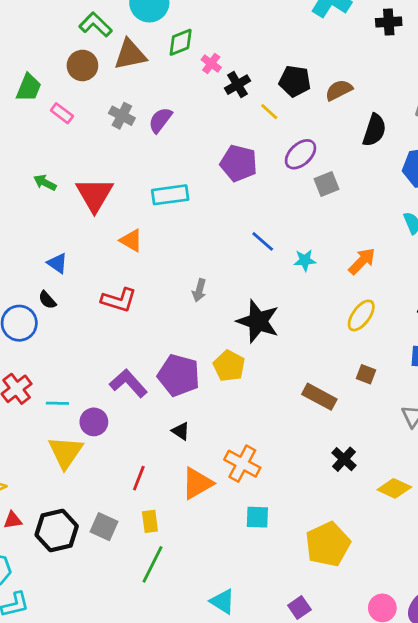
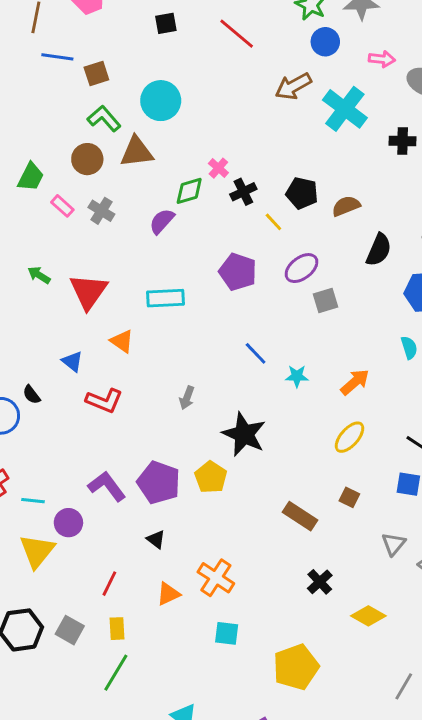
green diamond: (181, 42) -> (189, 191), moved
gray cross: (122, 116) -> (101, 211), moved
blue triangle: (57, 263) -> (72, 361), moved
orange triangle: (197, 483) -> (168, 594), size x0.7

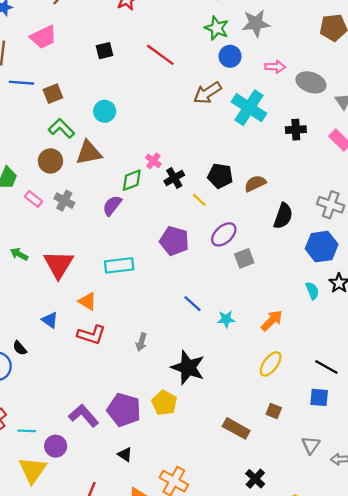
cyan circle: (161, 101) -> (105, 111), size x0.7
red L-shape: (104, 401) -> (91, 335), moved

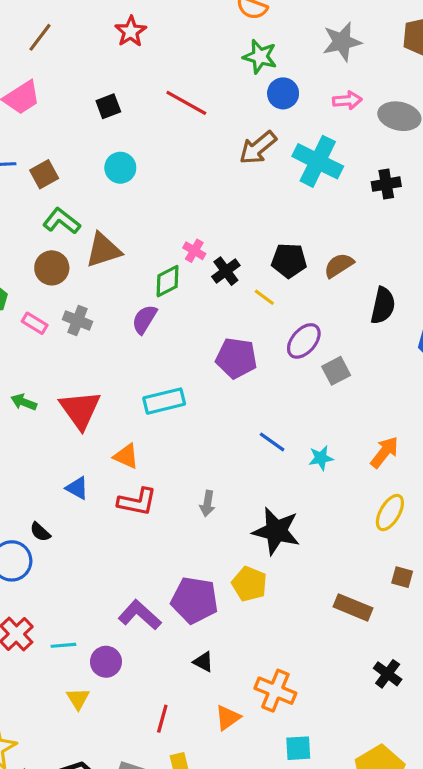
gray star: (256, 23) -> (342, 42), moved
cyan circle: (105, 111) -> (120, 168), moved
yellow triangle: (33, 470) -> (78, 699), size x0.6

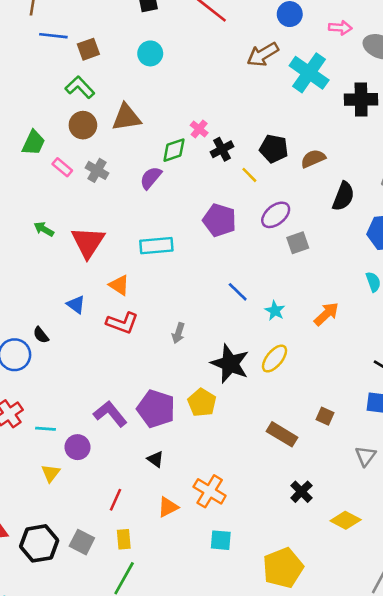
black cross: (386, 184) -> (361, 99), size x1.4
green L-shape: (62, 221) -> (80, 87), moved
cyan star: (321, 458) -> (275, 311), turned 30
yellow ellipse: (390, 513) -> (275, 359), moved

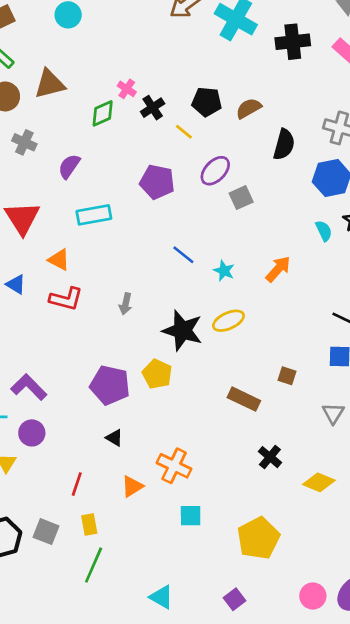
purple semicircle: (151, 178) -> (69, 166), moved
yellow ellipse: (275, 359) -> (228, 321), turned 32
purple L-shape: (110, 414) -> (29, 387), moved

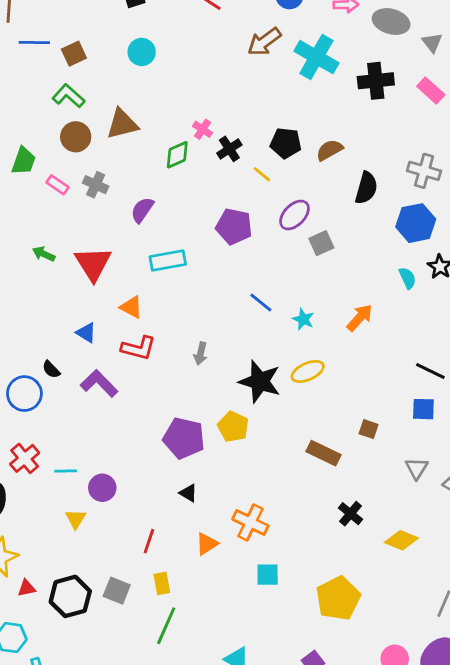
purple L-shape: (29, 387) -> (99, 383), moved

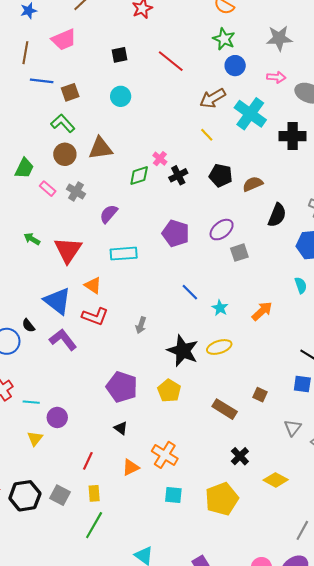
yellow line: (262, 174) -> (207, 135), moved
blue triangle: (86, 333) -> (57, 301), size x1.8
yellow pentagon: (233, 427) -> (169, 391), moved
yellow pentagon: (338, 598) -> (222, 499), moved

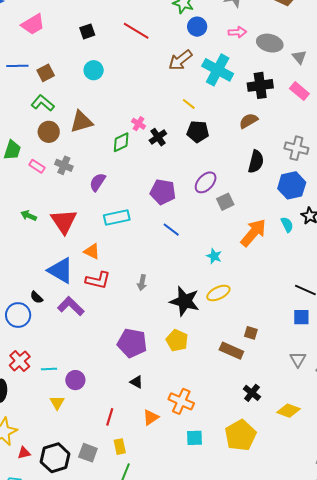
yellow line: (207, 135) -> (189, 104), moved
brown semicircle: (253, 184) -> (248, 121), moved
blue line: (190, 292) -> (171, 230), moved
orange arrow: (262, 311) -> (253, 233), moved, size x1.4
brown square: (260, 395) -> (251, 333), moved

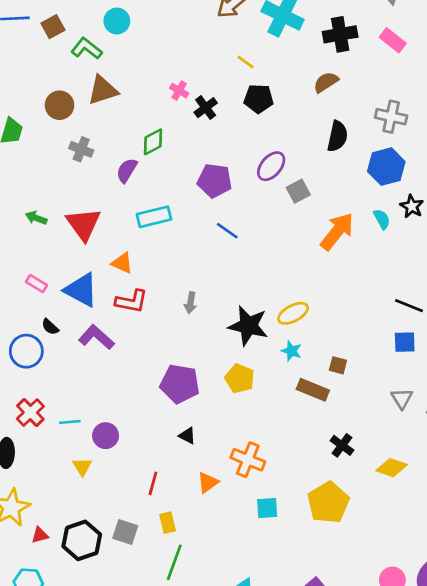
green L-shape: (43, 103) -> (87, 48), moved
green diamond: (121, 142) -> (153, 142), moved
pink rectangle: (37, 166) -> (37, 284), moved
cyan star: (214, 256) -> (291, 351), moved

